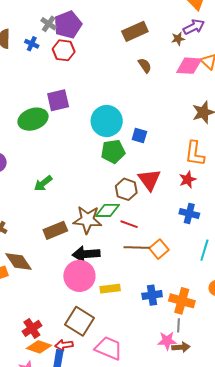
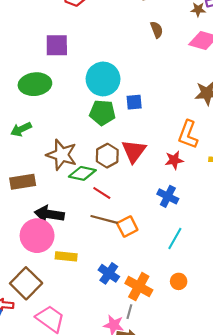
green ellipse: (33, 119) -> (35, 84), moved
blue square: (139, 136) -> (134, 102), turned -35
brown star: (87, 220) -> (62, 155), moved
blue cross: (152, 295) -> (109, 273), turned 30

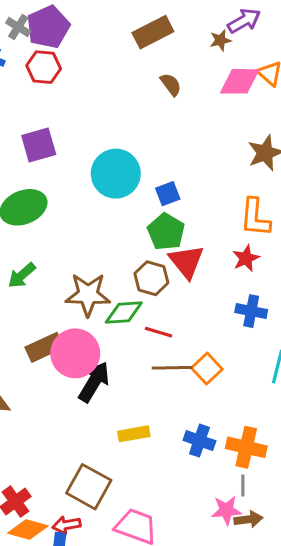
green pentagon: (102, 113) -> (166, 232), moved, turned -30
black arrow: (49, 214) -> (94, 382), turned 128
pink circle: (37, 236) -> (75, 353), moved

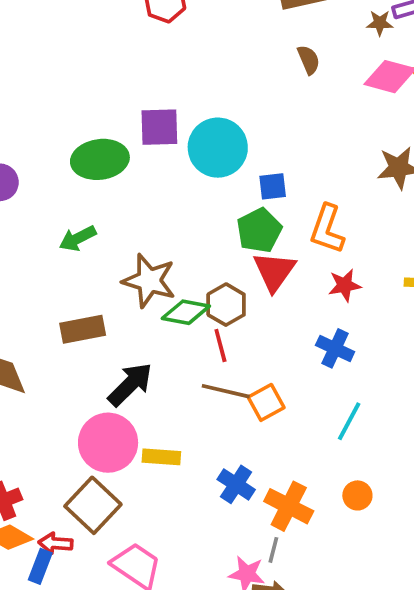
purple square: (39, 145) -> (159, 127), moved
orange L-shape: (255, 217) -> (327, 229), moved
brown hexagon: (151, 278) -> (226, 305), moved
red line: (158, 332) -> (220, 346), turned 44
pink circle: (75, 353) -> (108, 443), moved

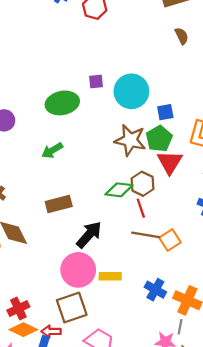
purple square: (159, 127) -> (96, 82), size x0.6
brown star: (149, 281) -> (130, 140), moved
brown square: (93, 505) -> (72, 308), turned 32

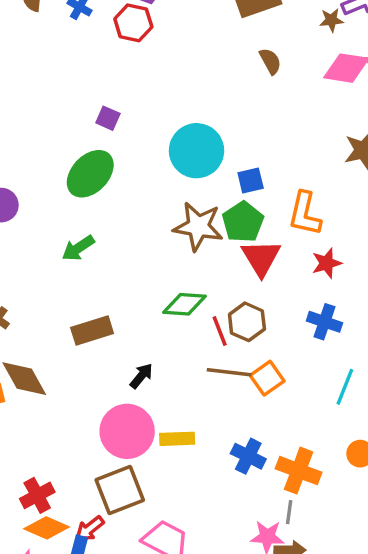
purple square: (96, 82) -> (108, 118), moved, turned 32
green ellipse: (62, 103) -> (90, 174), turned -32
brown hexagon: (142, 184) -> (247, 322), moved
black arrow: (89, 235) -> (141, 376), size x0.6
red arrow: (51, 331) -> (90, 529), turned -36

